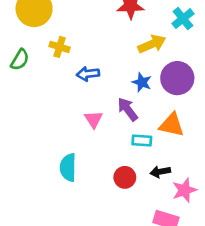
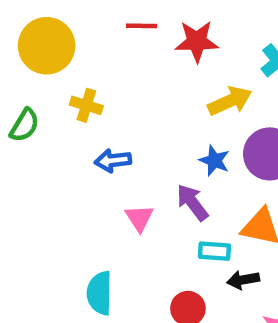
blue arrow: (88, 74) -> (113, 161), moved
black arrow: (160, 172) -> (243, 280), moved

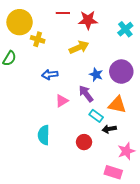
yellow arrow: (230, 101) -> (79, 47), moved
yellow cross: (86, 105) -> (38, 39), moved
pink triangle: (139, 218) -> (62, 101), turned 32
cyan rectangle: (214, 251) -> (96, 116), turned 32

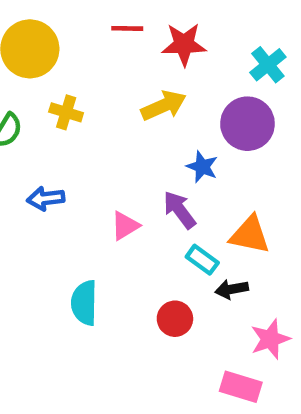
yellow cross: (38, 39) -> (66, 112), moved
purple circle: (121, 72) -> (247, 124), moved
blue arrow: (50, 75) -> (46, 199), moved

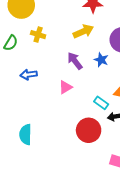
purple arrow: (179, 210) -> (75, 61), moved
cyan semicircle: (84, 303) -> (25, 134), moved
red circle: (175, 319) -> (89, 130), size x1.5

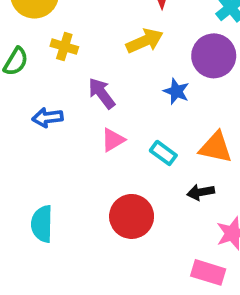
purple arrow: (75, 61) -> (102, 93), moved
cyan rectangle: (101, 103) -> (163, 153), moved
red circle: (89, 130) -> (132, 216), moved

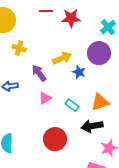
yellow arrow: (145, 41) -> (62, 58), moved
orange triangle: (216, 147) -> (100, 102), turned -30
black arrow: (201, 192) -> (92, 126), size x1.5

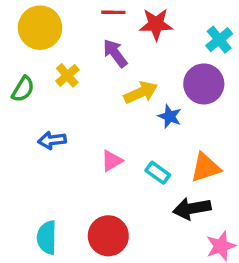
yellow cross: (19, 48) -> (67, 75), turned 32
purple arrow: (39, 73) -> (115, 53), moved
red circle: (55, 139) -> (108, 236), moved

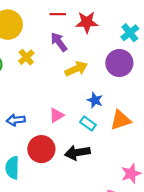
blue star: (170, 116) -> (95, 100), moved
blue arrow: (52, 140) -> (16, 120), moved
black arrow: (192, 209) -> (77, 153), moved
red circle: (108, 236) -> (41, 149), moved

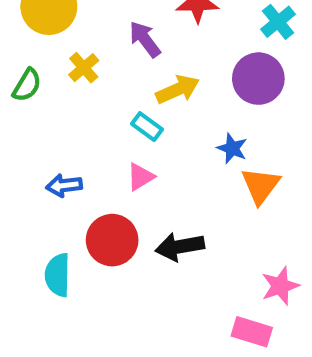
blue star: (95, 100) -> (232, 148), moved
orange triangle: (121, 120) -> (261, 186), turned -35
cyan rectangle: (88, 123) -> (147, 127), moved

